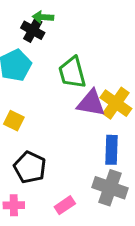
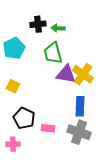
green arrow: (43, 17) -> (58, 28), moved
black cross: (33, 30) -> (38, 24), moved, turned -35
pink rectangle: (65, 205) -> (48, 128), moved, turned 40

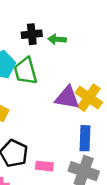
green trapezoid: (53, 53) -> (25, 71), moved

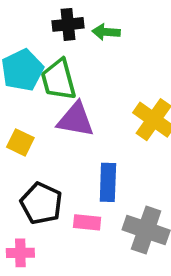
purple triangle: (67, 98) -> (76, 120), moved
blue rectangle: (85, 138) -> (108, 182), moved

